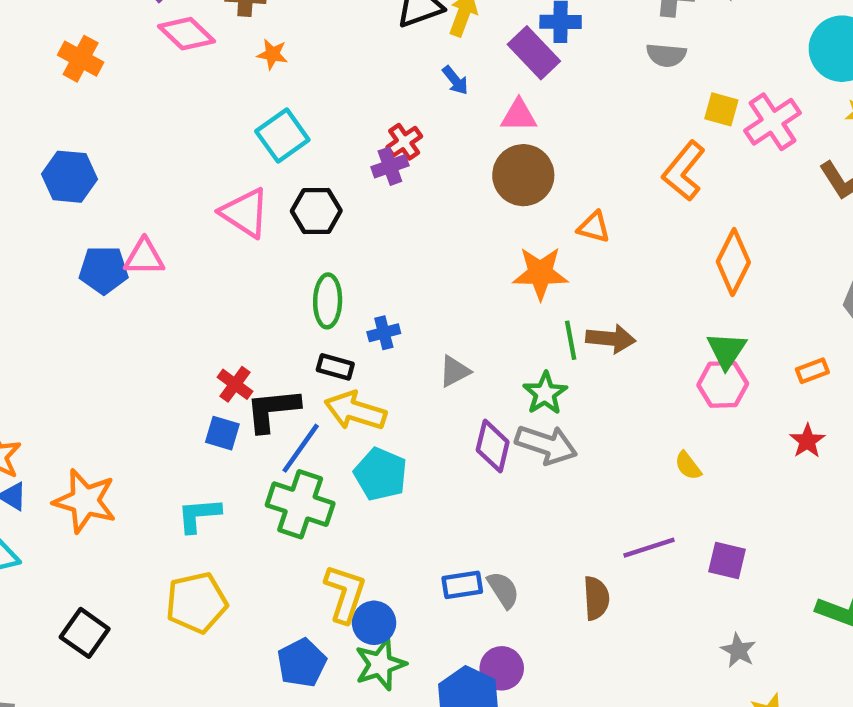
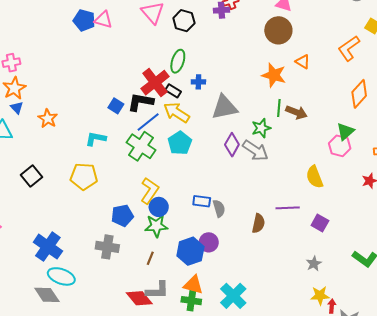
gray triangle: (455, 371) -> (224, 107), size x1.8
red cross: (235, 384) -> (155, 83), moved, size x1.8
yellow semicircle: (688, 466) -> (315, 177), size x1.6
orange star: (85, 501) -> (48, 119), size x0.7

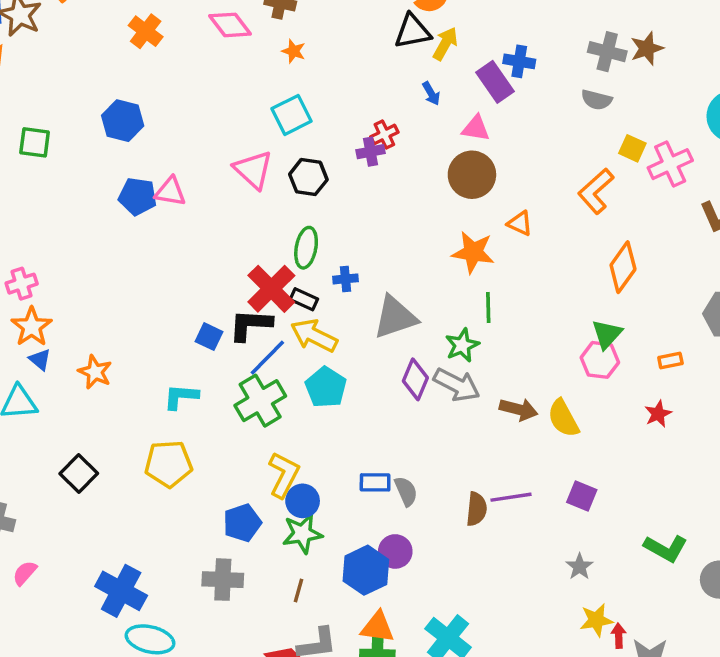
brown arrow: (296, 112) -> (519, 409), moved
green cross: (141, 146) -> (260, 401), turned 32
purple line: (288, 208) -> (511, 497), moved

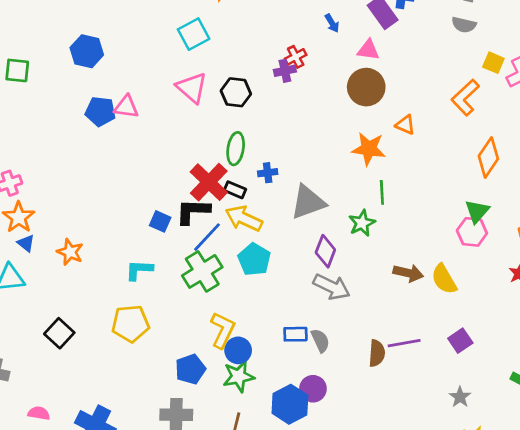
cyan square: (291, 115) -> (194, 34), moved
gray arrow: (457, 385) -> (332, 287), moved
purple square: (582, 496) -> (460, 341), turned 35
pink semicircle: (25, 573) -> (39, 413), moved, turned 60

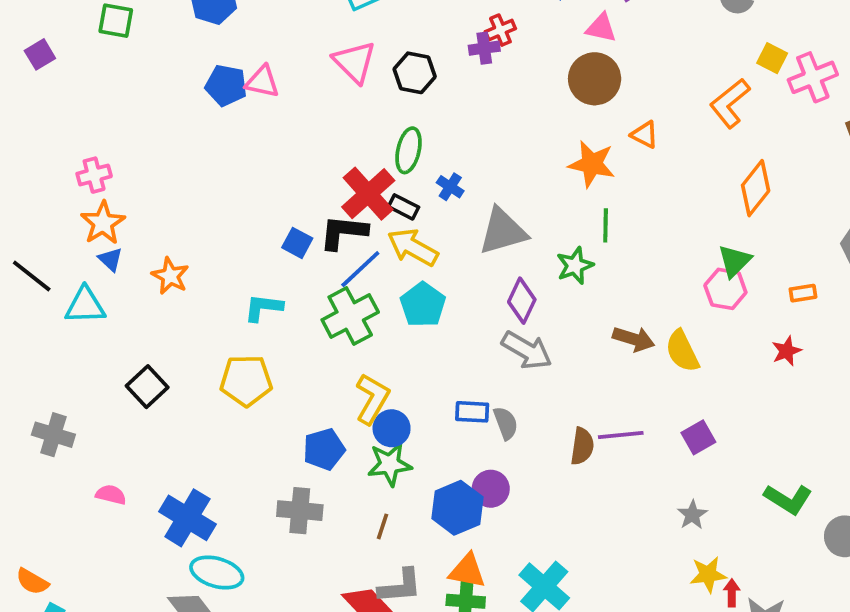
blue cross: (268, 173) -> (450, 187), turned 36

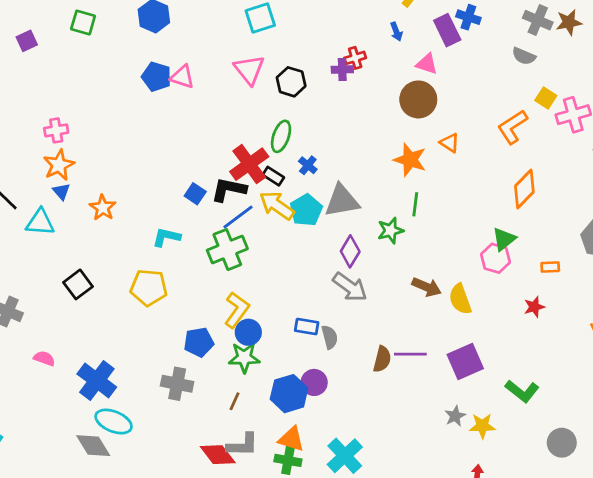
cyan pentagon: (423, 305) -> (306, 210), moved
purple square: (698, 437) -> (465, 362), size x1.5
green L-shape: (788, 499) -> (522, 391), moved
yellow star: (708, 574) -> (482, 426), moved

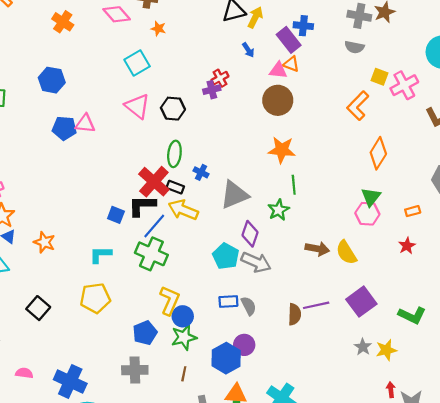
orange triangle: (450, 143) -> (291, 64), moved
cyan pentagon: (306, 210) -> (226, 256), moved
green cross: (227, 250) -> (151, 254), turned -32

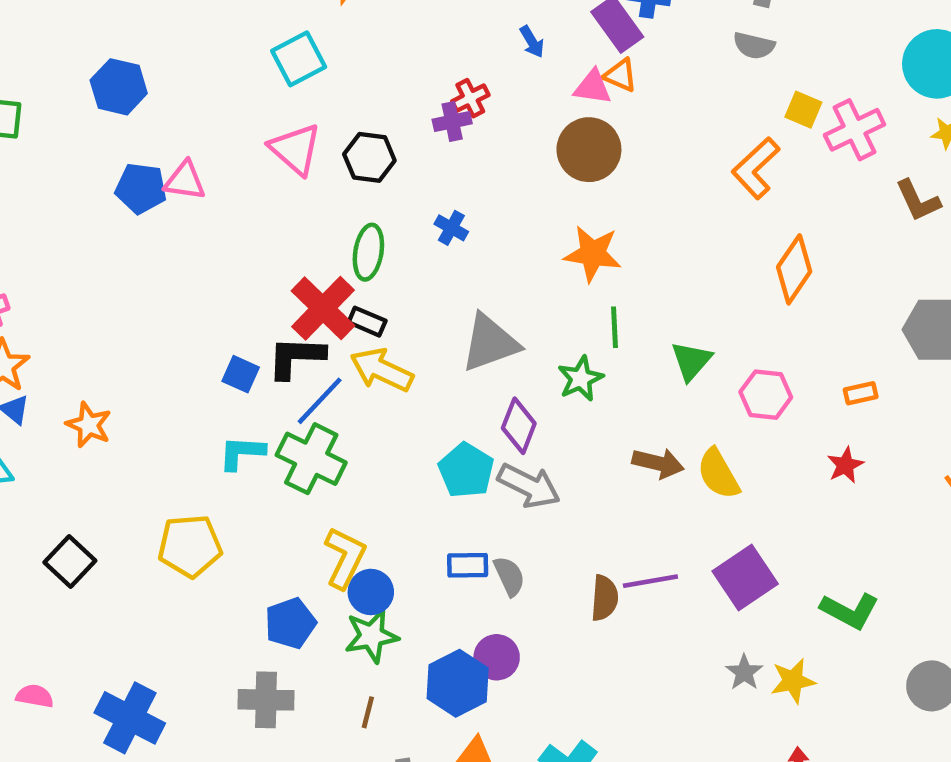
blue cross: (201, 172) -> (451, 228), moved
green triangle: (371, 197) -> (691, 361), moved
cyan L-shape: (100, 255) -> (242, 453), moved

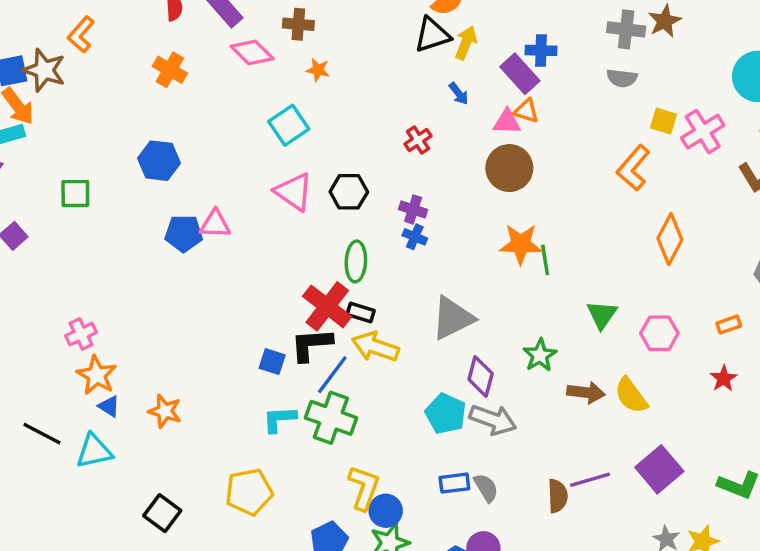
purple cross: (452, 121) -> (413, 209), moved, turned 36
green line: (615, 327) -> (545, 260), moved
green star: (581, 379) -> (540, 355), moved

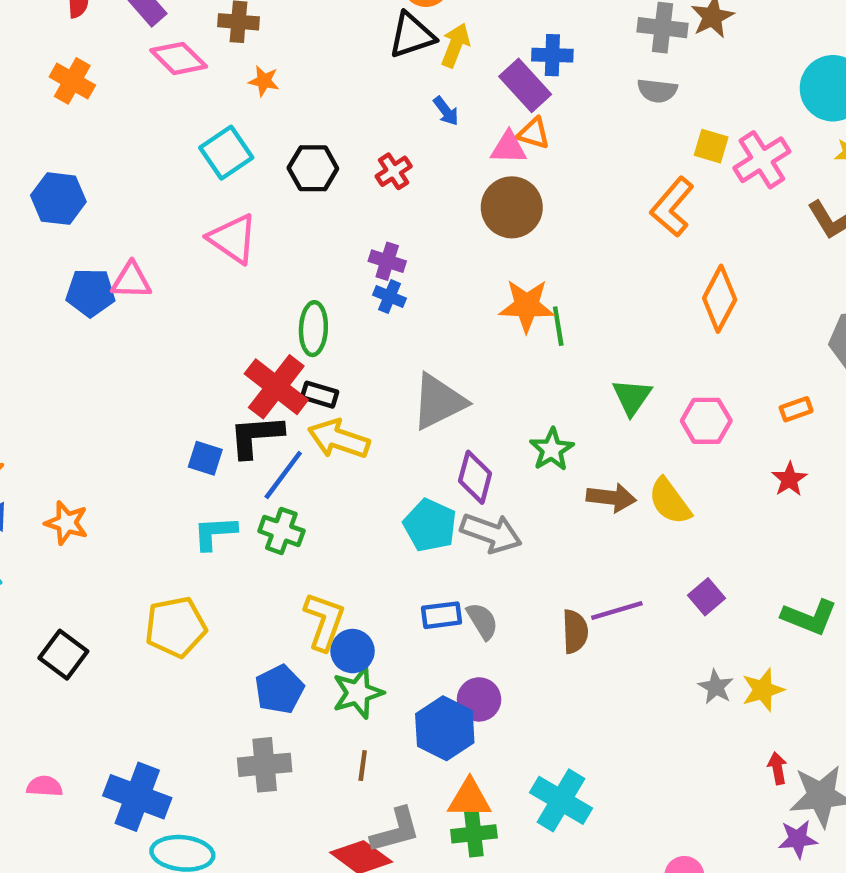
black hexagon: (349, 192) -> (313, 168), moved
green cross: (331, 418) -> (281, 531), size x0.7
purple square: (659, 469) -> (706, 597), size x0.6

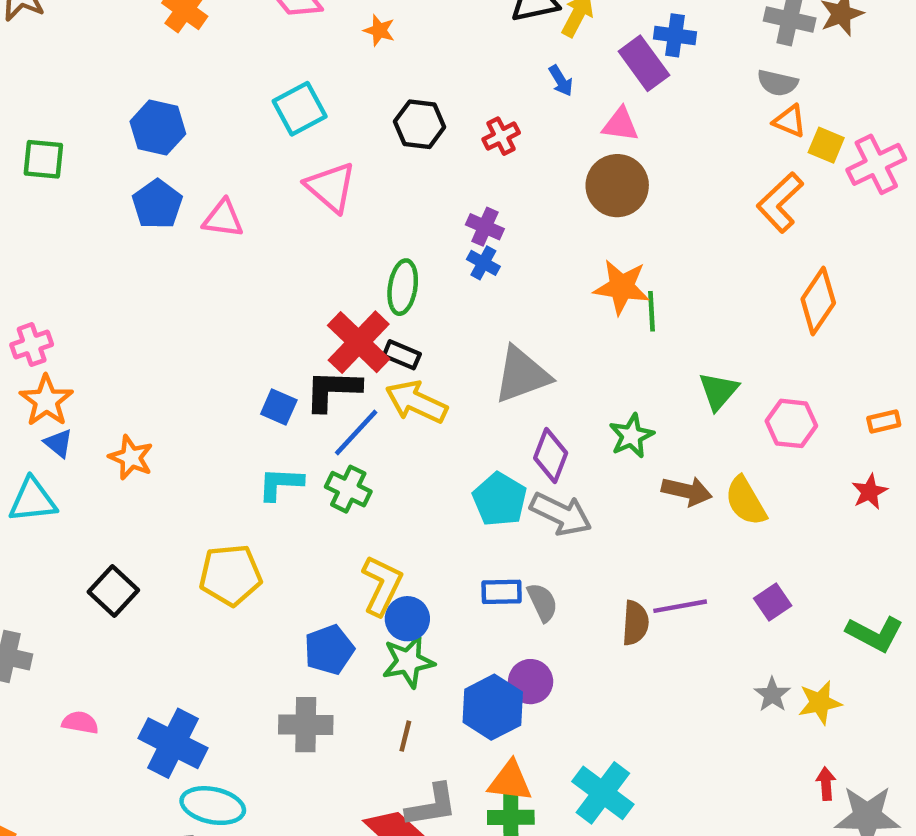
orange triangle: (533, 133) -> (790, 121), moved
cyan square: (226, 153) -> (300, 109), moved
blue pentagon: (90, 293) -> (157, 204), moved, turned 30

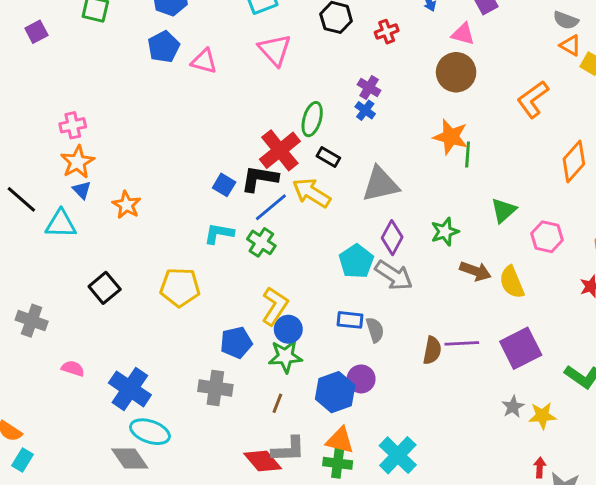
orange L-shape: (780, 202) -> (533, 99), moved
black rectangle: (402, 355) -> (328, 157), moved
purple square: (773, 602) -> (521, 348), size x1.8

